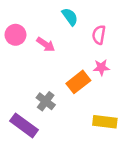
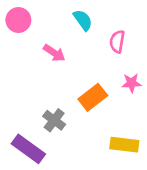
pink circle: (15, 35) -> (18, 20), moved
pink star: (101, 67) -> (131, 83), moved

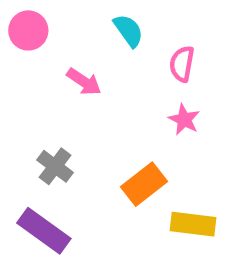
pink star: (131, 83) -> (184, 120), moved, turned 30
orange rectangle: (93, 97) -> (144, 184), moved
gray cross: (54, 120) -> (55, 166), moved

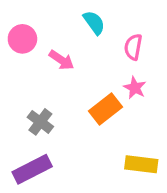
pink circle: (28, 30) -> (22, 39), moved
orange rectangle: (144, 184) -> (105, 109), moved
purple rectangle: (44, 231) -> (32, 169), turned -63

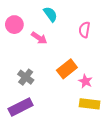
cyan semicircle: (94, 23) -> (50, 14), moved
pink star: (135, 88) -> (85, 81), moved

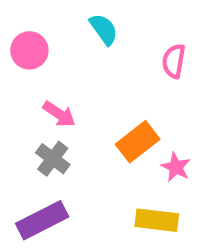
pink arrow: (39, 38) -> (59, 114), moved
yellow rectangle: (90, 104) -> (157, 220), moved

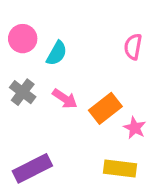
cyan semicircle: (104, 29) -> (57, 53), moved, turned 65
pink arrow: (59, 114) -> (65, 99), moved
gray cross: (53, 159) -> (23, 92), moved

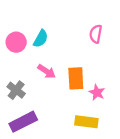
pink circle: (23, 39) -> (16, 42), moved
gray cross: (23, 92) -> (16, 90), moved
orange rectangle: (105, 108) -> (76, 78), turned -55

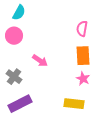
cyan semicircle: (41, 39) -> (19, 13), moved
orange rectangle: (76, 78) -> (83, 56), moved

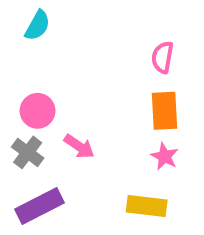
pink circle: (14, 36) -> (38, 111), moved
pink arrow: (40, 61) -> (79, 147), moved

